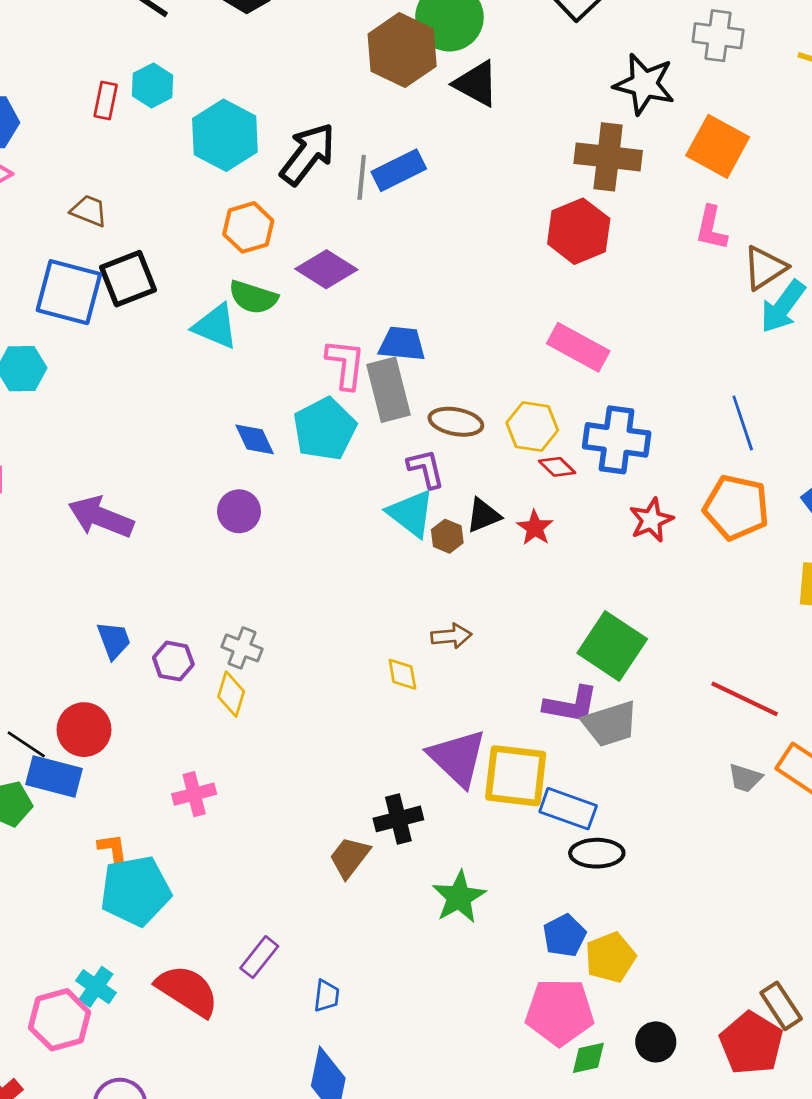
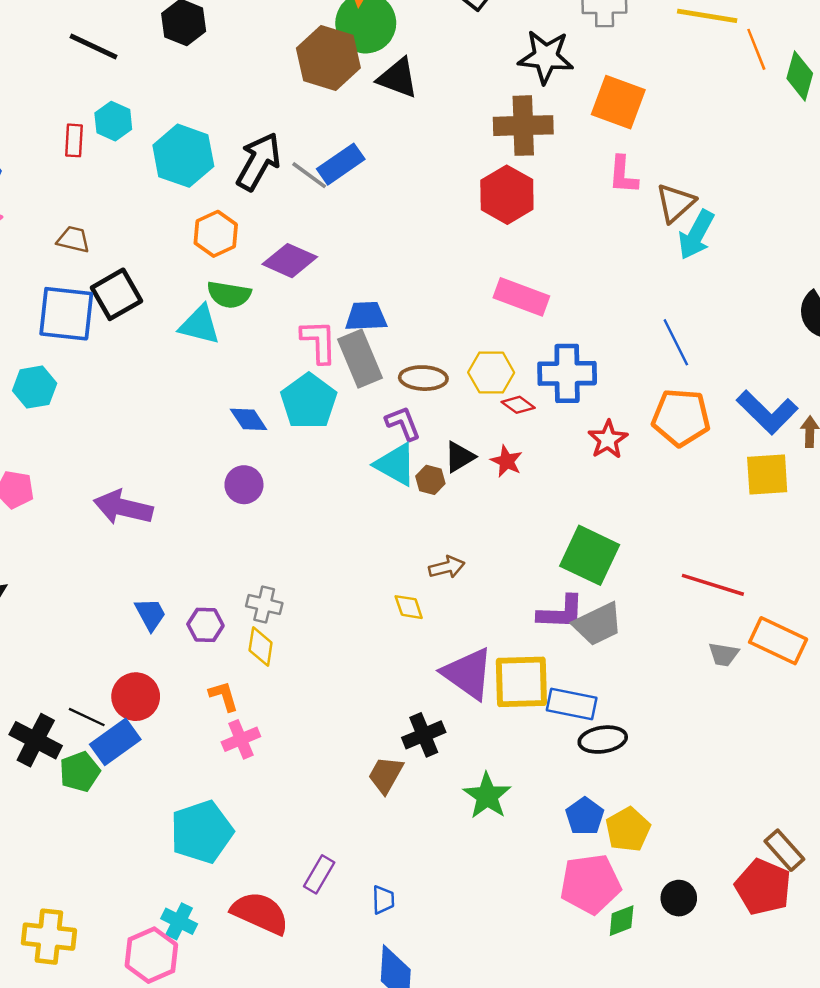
gray line: (362, 177) -> (309, 175), turned -51
blue rectangle: (54, 777) -> (115, 742), turned -42
orange L-shape: (113, 851) -> (224, 696), moved

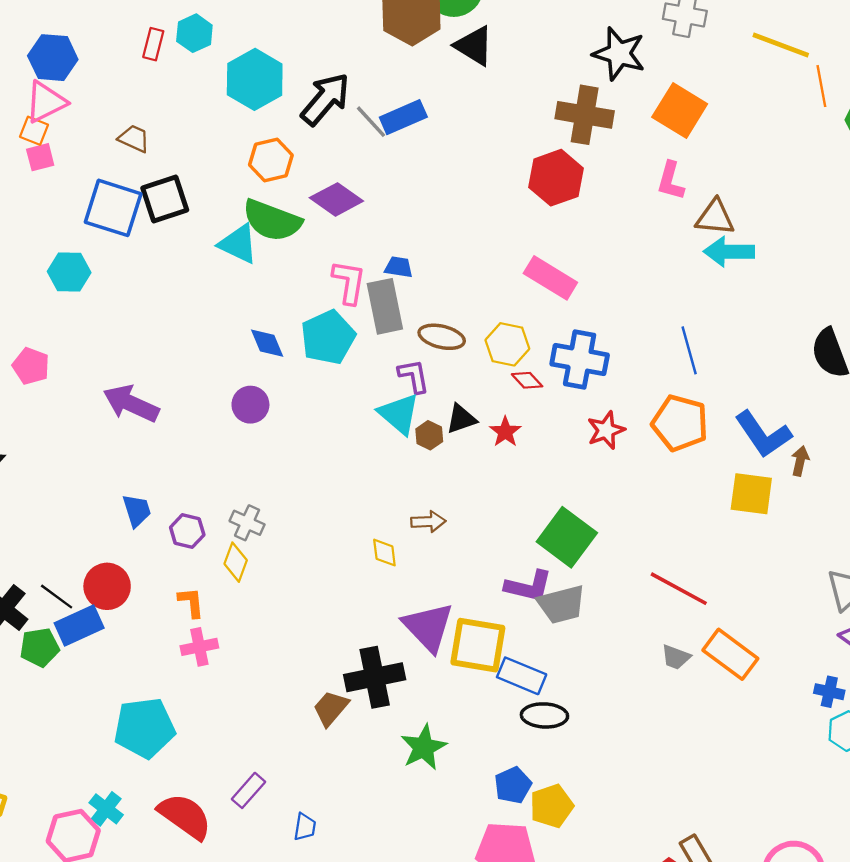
brown triangle: (675, 203) -> (715, 217), turned 36
cyan arrow: (696, 235) -> (729, 252), turned 51
green semicircle: (229, 295) -> (272, 220), size x1.4
blue trapezoid: (366, 316) -> (399, 267), size x0.7
black cross: (424, 735) -> (375, 677), size x1.4

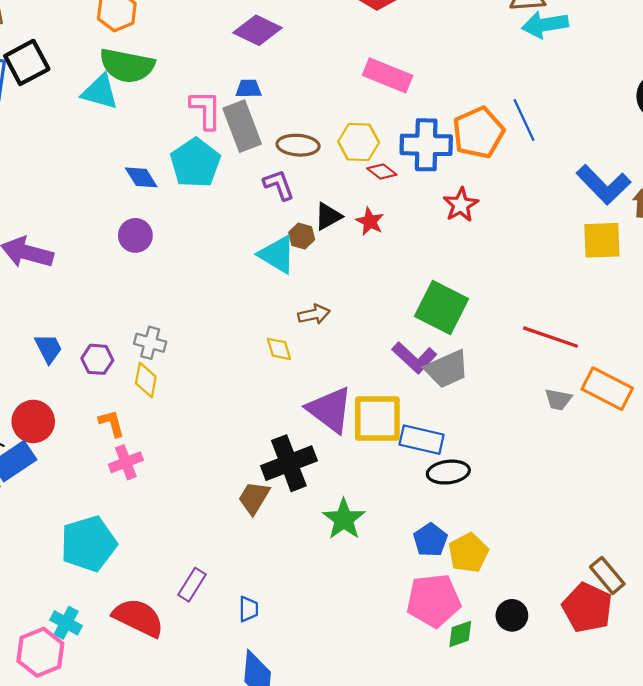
purple diamond: (336, 199) -> (258, 30), moved
cyan triangle: (399, 414) -> (277, 255), moved
orange pentagon: (680, 423) -> (478, 133), moved, turned -30
purple L-shape: (529, 586) -> (414, 358), turned 39

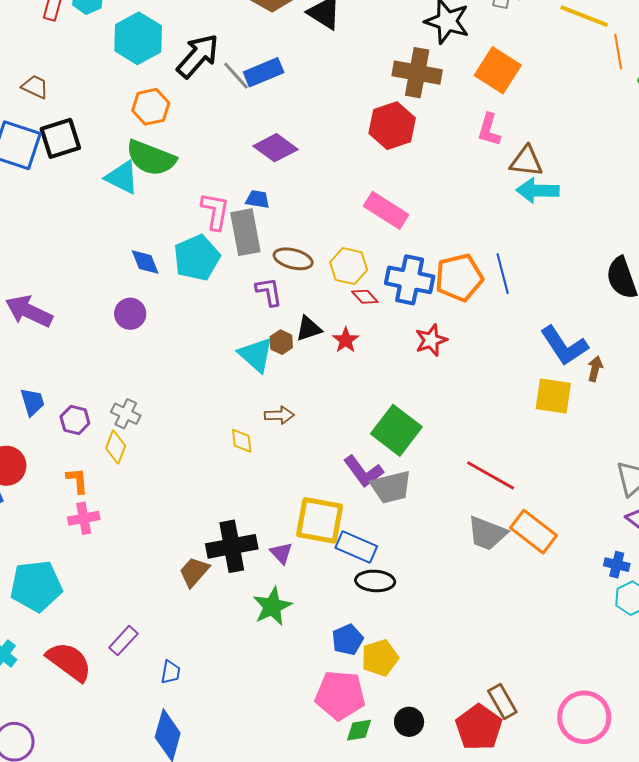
gray trapezoid: (558, 399) -> (487, 533), size x1.6
purple triangle: (330, 410) -> (281, 553), moved, size x0.5

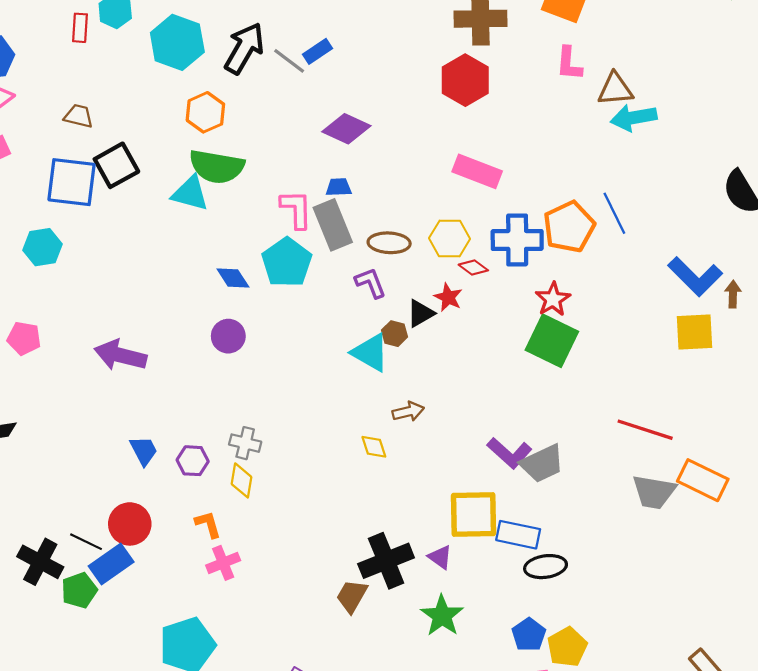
blue rectangle: (264, 72) -> (317, 51), size x0.7
red star: (346, 340) -> (448, 297), moved
green square: (396, 430) -> (552, 341), moved

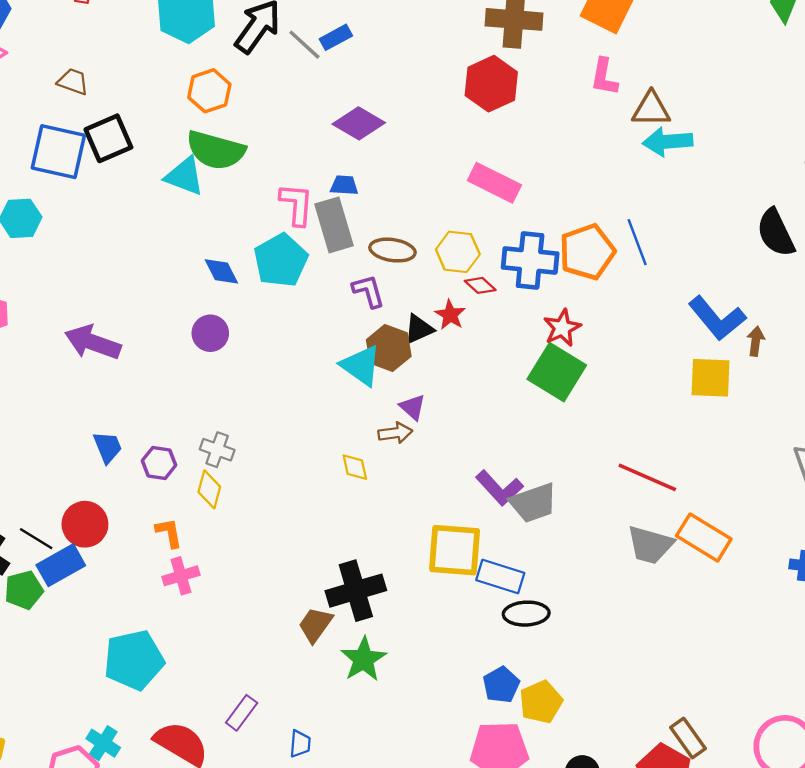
brown hexagon: (394, 334) -> (389, 348), size x1.6
purple triangle: (440, 557) -> (413, 407), moved
green star: (442, 616) -> (363, 659), moved

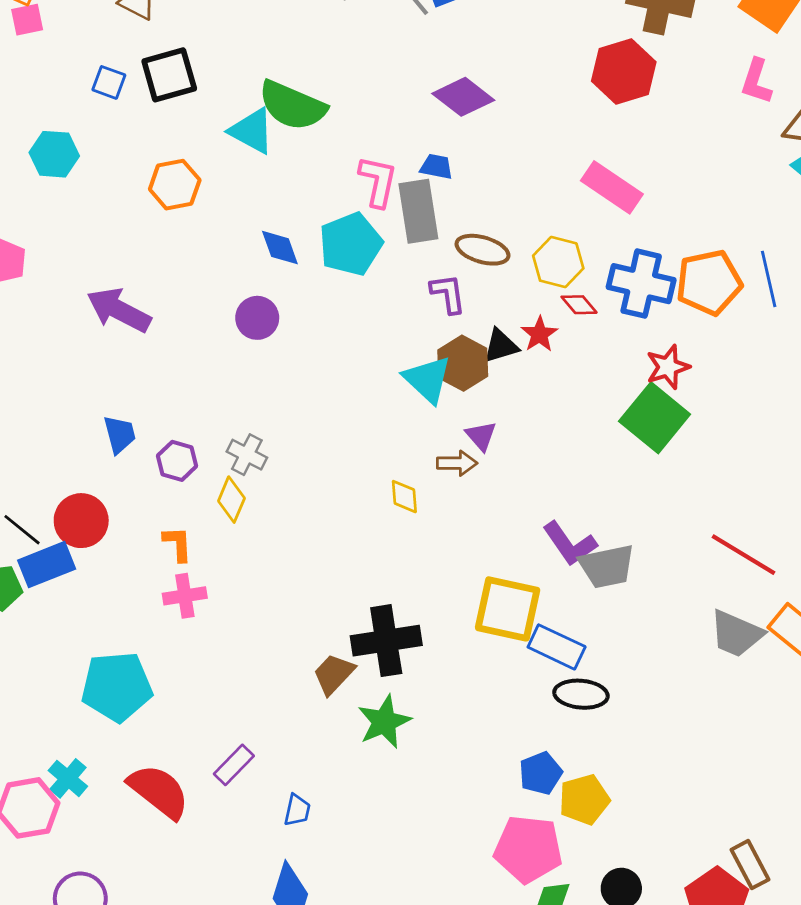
orange hexagon: (209, 91) -> (175, 185), moved
blue square: (58, 152) -> (109, 82), size x0.5

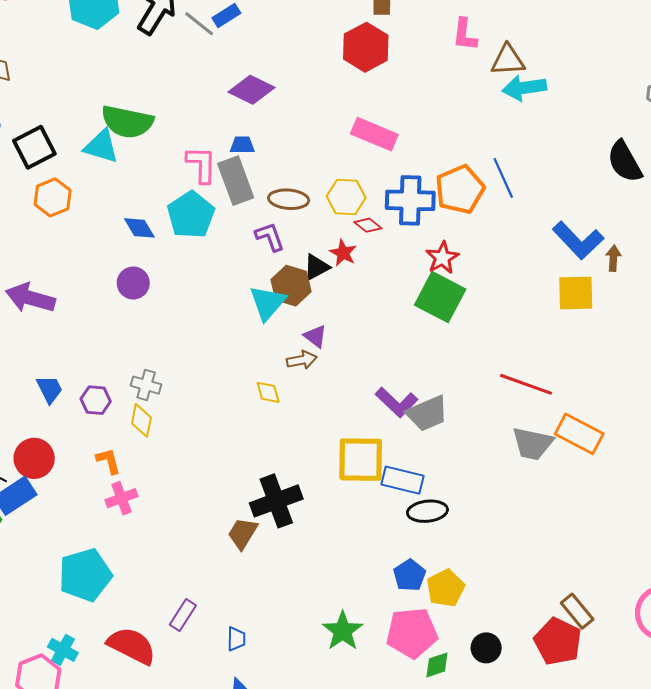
black square: (169, 75) -> (34, 147), moved
cyan triangle: (427, 379) -> (268, 303), turned 39
green star: (384, 722) -> (343, 631), moved

